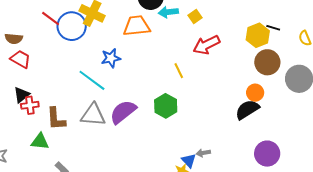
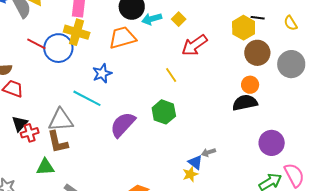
black semicircle: (247, 110) -> (245, 103), turned 30
gray triangle: (93, 115) -> (61, 120), moved

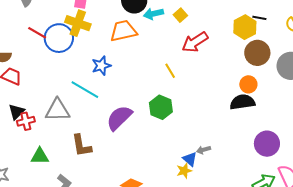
brown L-shape: (58, 142) -> (82, 146), moved

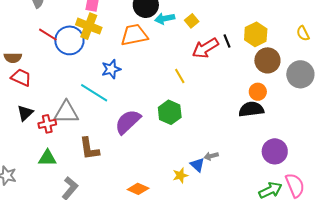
black line: (259, 18) -> (227, 41), moved, turned 56
red cross: (26, 121) -> (47, 124), moved
yellow star: (184, 171) -> (180, 175), moved

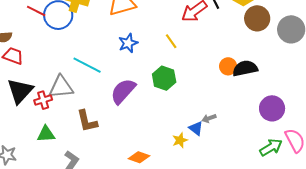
blue star: (111, 69) -> (128, 43), moved
orange circle: (258, 92) -> (228, 66), moved
black triangle: (25, 113) -> (20, 91), size x1.6

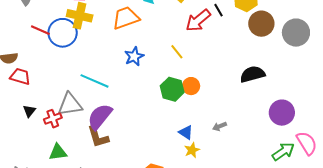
orange circle: (228, 66) -> (191, 86), moved
black triangle: (20, 91) -> (29, 111), size x0.5
purple semicircle: (123, 91) -> (100, 117), moved
blue triangle: (196, 128) -> (186, 132), moved

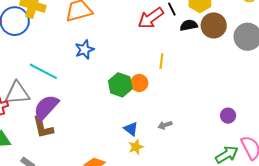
yellow line: (177, 52) -> (161, 61), moved, turned 42
black semicircle: (252, 74) -> (189, 25), moved, size x0.7
purple circle: (282, 113) -> (228, 116), size x0.6

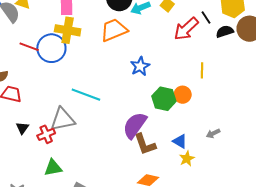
blue star: (85, 50) -> (140, 66), moved
purple semicircle: (46, 107) -> (135, 125), moved
brown L-shape: (43, 127) -> (145, 144), moved

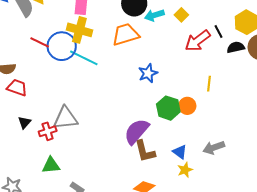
cyan line: (86, 95) -> (84, 58), moved
gray arrow: (213, 133) -> (214, 148), size x1.5

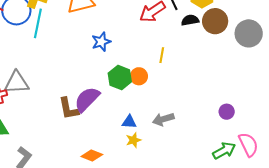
cyan line: (84, 58) -> (38, 23), turned 72
brown L-shape: (145, 151) -> (69, 109), moved
blue triangle: (180, 152) -> (129, 122), turned -35

